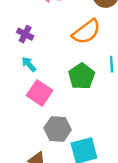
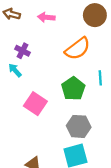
cyan arrow: (29, 64) -> (15, 70), moved
gray hexagon: (58, 129) -> (79, 126), moved

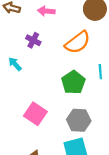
purple cross: (22, 51) -> (33, 40), moved
pink square: (35, 104) -> (35, 114), moved

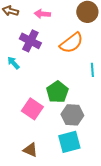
purple cross: (33, 40) -> (30, 41), size x1.5
green pentagon: (73, 82) -> (57, 92), moved

